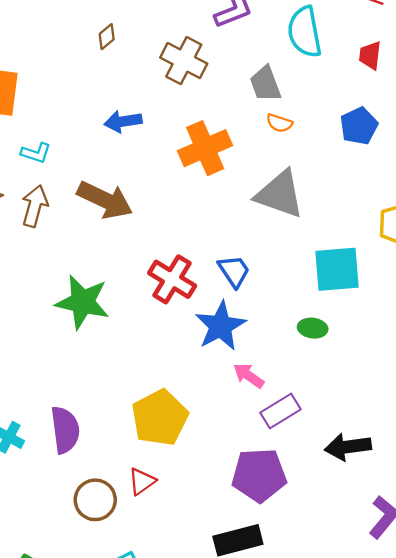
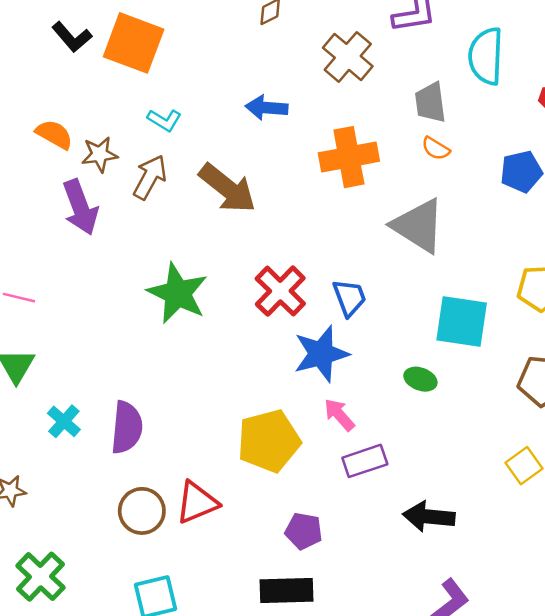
yellow pentagon: (160, 418) -> (269, 441), moved
purple pentagon: (259, 475) -> (304, 531), moved, size x0.6
red triangle: (142, 481) -> (197, 503), size x1.4

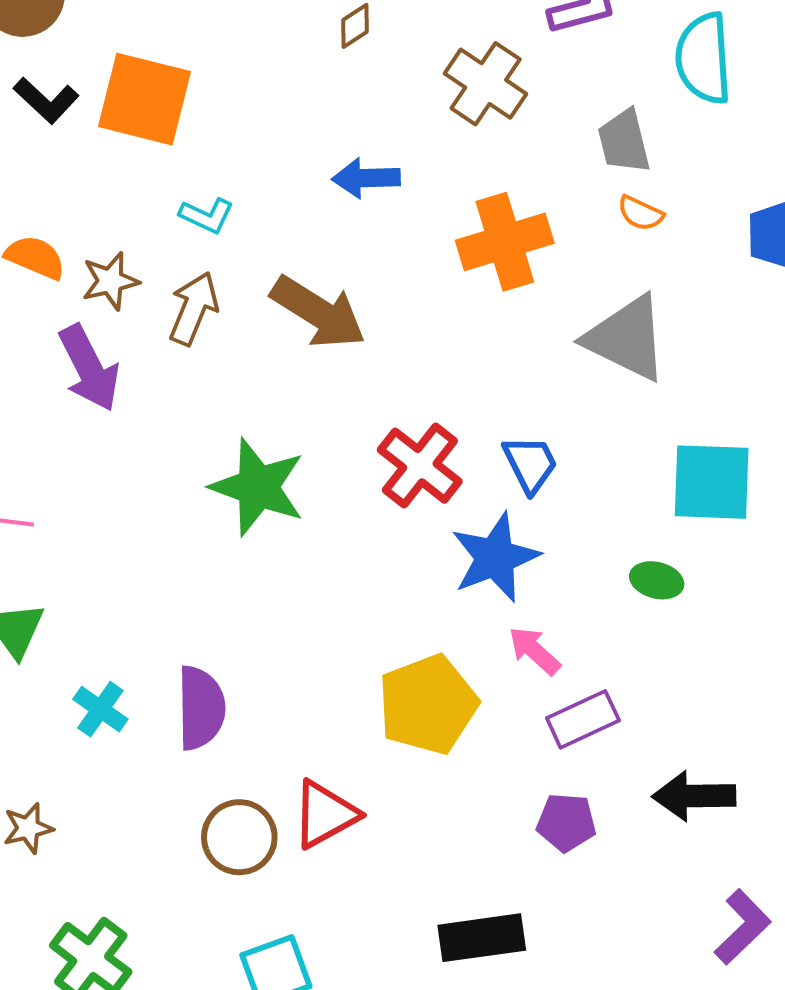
purple pentagon: (304, 531) -> (566, 822), moved

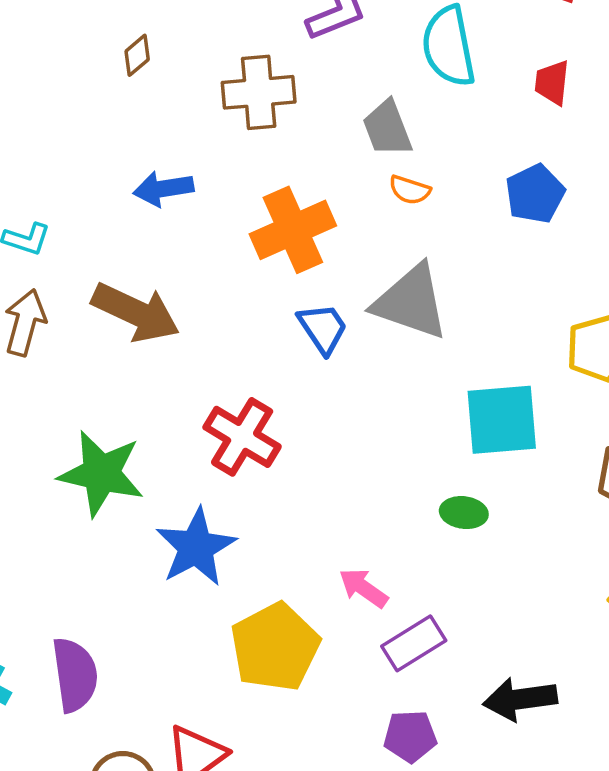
brown cross: (486, 84) -> (259, 92), turned -32
blue trapezoid: (530, 464) -> (323, 328), moved
blue star: (495, 558) -> (196, 547), moved

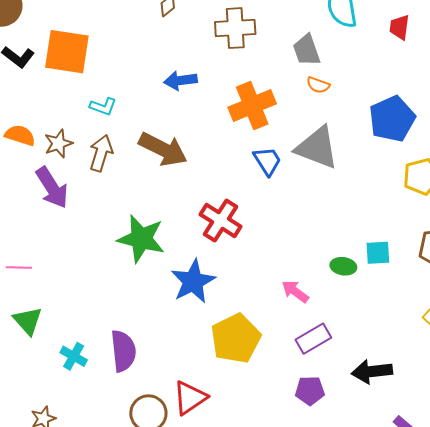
blue pentagon: (535, 194) -> (392, 119), moved, size x1.4
cyan square: (502, 420) -> (378, 253), moved, size x0.6
pink arrow: (363, 588) -> (295, 292), moved

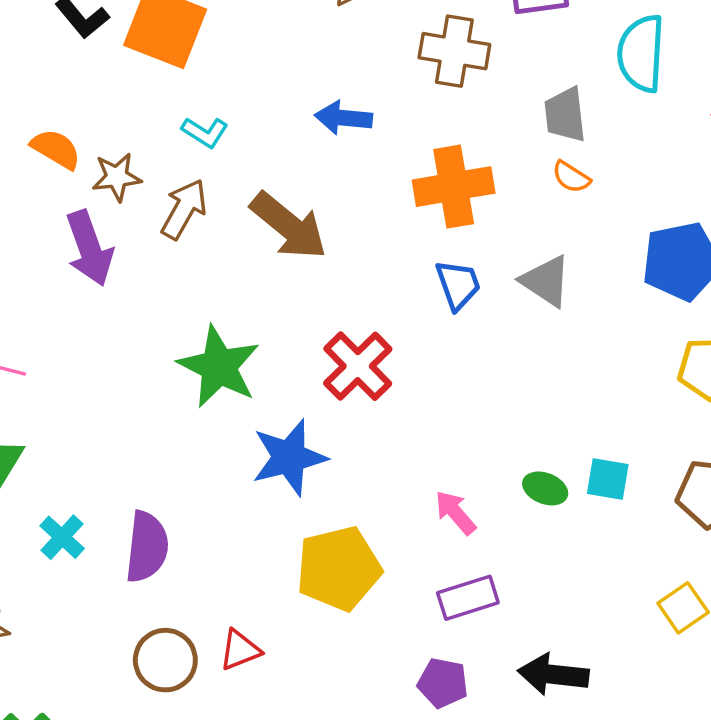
gray triangle: (317, 148) -> (546, 281), size x0.7
red triangle: (190, 398) -> (240, 650), size x0.7

